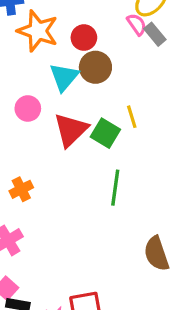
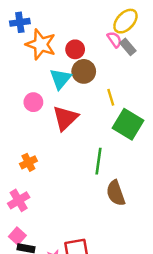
yellow line: (132, 117) -> (111, 97), moved
green square: (105, 133) -> (128, 124), moved, size x1.4
brown semicircle: (156, 254) -> (116, 193), moved

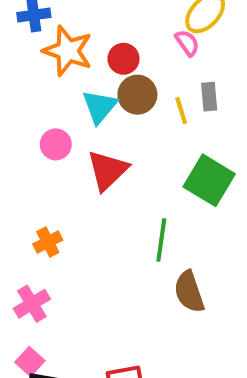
gray rectangle: (128, 47) -> (209, 97), moved, turned 35
yellow line: (111, 97) -> (181, 111), moved

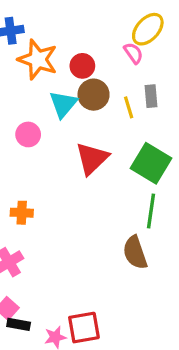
red triangle: (108, 170) -> (92, 158), moved
green line: (161, 240) -> (151, 211), moved
orange cross: (48, 242) -> (22, 213), turned 30

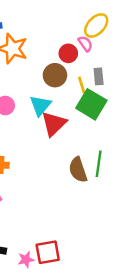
red circle: (82, 66) -> (68, 53), moved
cyan triangle: (63, 104) -> (40, 106), moved
green square: (151, 163) -> (91, 104), moved
brown semicircle: (135, 253) -> (78, 170), moved

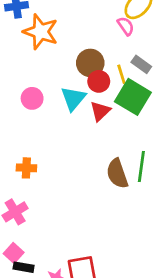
red circle: (68, 53) -> (99, 81), moved
gray rectangle: (99, 76) -> (141, 64), turned -49
red triangle: (54, 124) -> (100, 111), moved, size x0.7

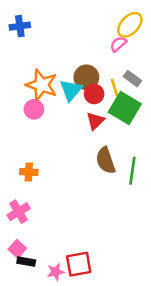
pink semicircle: (126, 26) -> (118, 44), turned -96
orange star: (41, 32) -> (42, 85), moved
cyan triangle: (73, 98) -> (71, 90), moved
brown semicircle: (117, 174) -> (106, 160), moved

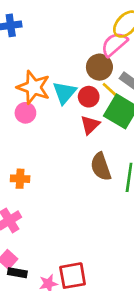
pink semicircle: (118, 44) -> (114, 44), size x1.5
brown circle: (86, 77) -> (99, 67), moved
yellow line: (115, 88) -> (110, 90), turned -30

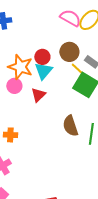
pink semicircle: (114, 44) -> (70, 18), moved, turned 70
red circle: (89, 97) -> (42, 57), moved
red triangle: (90, 125) -> (38, 95), moved

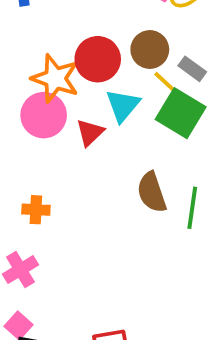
red circle: (42, 57) -> (98, 59), size x1.5
cyan triangle: (43, 71) -> (123, 105), moved
pink circle: (14, 86) -> (44, 115), size x1.5

